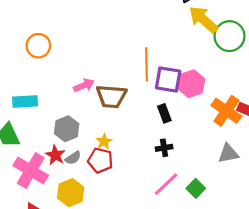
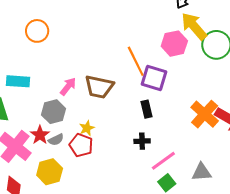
orange line: (146, 64) -> (136, 61), turned -32
pink hexagon: (191, 84) -> (174, 44), moved
pink arrow: (84, 85) -> (68, 86), moved, turned -36
gray triangle: (228, 154) -> (202, 172), moved
pink line: (166, 184) -> (163, 161), moved

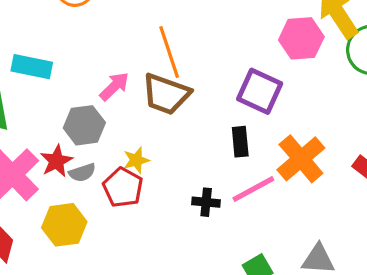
orange line: (136, 61) -> (169, 52), moved
orange cross: (205, 114) -> (301, 159), moved
black cross: (142, 141) -> (206, 202), moved
pink line: (163, 161) -> (253, 189), moved

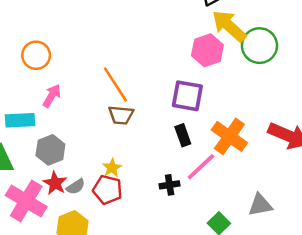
pink arrow: (114, 86) -> (52, 96), moved
brown trapezoid: (166, 94) -> (121, 115), size x0.7
gray hexagon: (84, 125) -> (50, 150), moved

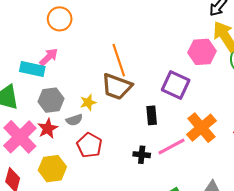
pink arrow: (52, 96) -> (49, 57), moved
brown trapezoid: (121, 115) -> (117, 87), size x1.4
black rectangle: (183, 135) -> (152, 115), moved
yellow star: (112, 168) -> (88, 102), moved
gray semicircle: (76, 187) -> (74, 120), moved

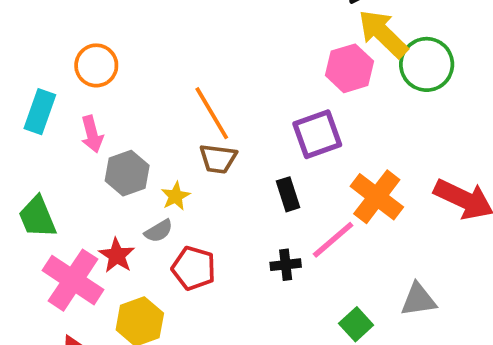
pink arrow: (49, 57) -> (92, 134), turned 132
cyan rectangle: (32, 69) -> (40, 112), moved, turned -70
purple square: (176, 85) -> (317, 134), turned -32
brown trapezoid: (117, 87) -> (218, 159), size x0.7
gray hexagon: (51, 100) -> (127, 173), moved

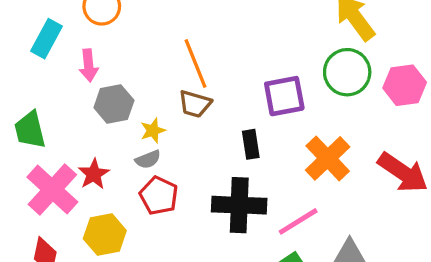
green circle: (427, 64) -> (347, 72), moved
pink hexagon: (349, 68) -> (405, 85), moved
gray semicircle: (159, 231) -> (148, 159), moved
pink line: (333, 240) -> (298, 221), moved
black cross: (286, 265) -> (239, 205), size x2.0

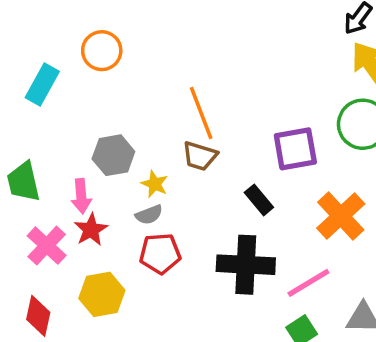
pink arrow: (89, 65) -> (81, 196), moved
yellow star: (153, 131) -> (155, 184), turned -30
black rectangle: (251, 144) -> (259, 200), turned -32
pink cross: (52, 189) -> (47, 246), size x0.7
red pentagon: (159, 196) -> (160, 254), turned -30

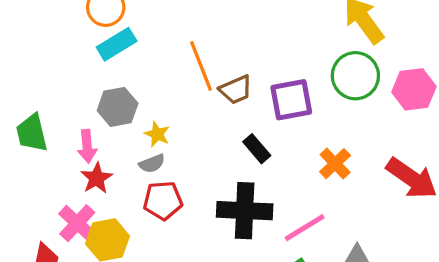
cyan rectangle: (42, 85) -> (117, 44), moved, turned 30
brown trapezoid: (200, 156) -> (236, 90), moved, turned -40
orange cross: (341, 216) -> (335, 164), size x0.7
pink cross: (47, 246) -> (77, 223), moved

